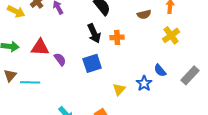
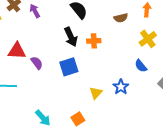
blue semicircle: (160, 70) -> (141, 66), moved

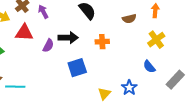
black arrow: (71, 37) -> (68, 38), moved, turned -66
red triangle: (17, 51) -> (24, 33), moved
purple semicircle: (37, 63) -> (48, 46), moved, turned 64

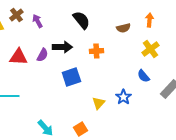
red triangle: (24, 33) -> (18, 57), moved

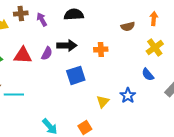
brown cross: (16, 15) -> (21, 13), turned 32
black semicircle: (81, 20) -> (74, 14), moved, turned -54

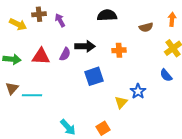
black semicircle: (74, 14) -> (107, 15), moved
blue star: (128, 95) -> (138, 91), moved

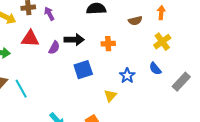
red triangle: (41, 56) -> (30, 39), moved
blue star: (138, 91) -> (127, 76), moved
cyan line: (32, 95) -> (21, 89), turned 60

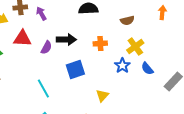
orange arrow: (161, 13) -> (162, 12), moved
yellow cross: (162, 42) -> (135, 46), moved
blue star: (127, 76) -> (122, 66), moved
cyan line: (21, 89) -> (43, 88), moved

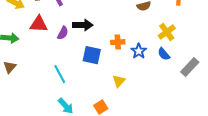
orange cross: (100, 44) -> (118, 42), moved
yellow cross: (135, 46) -> (167, 32), moved
blue square: (75, 70) -> (92, 55), turned 30

